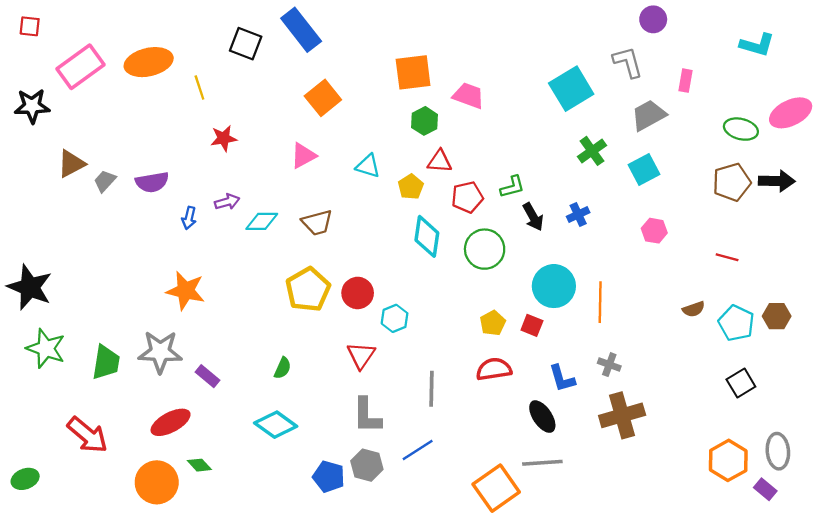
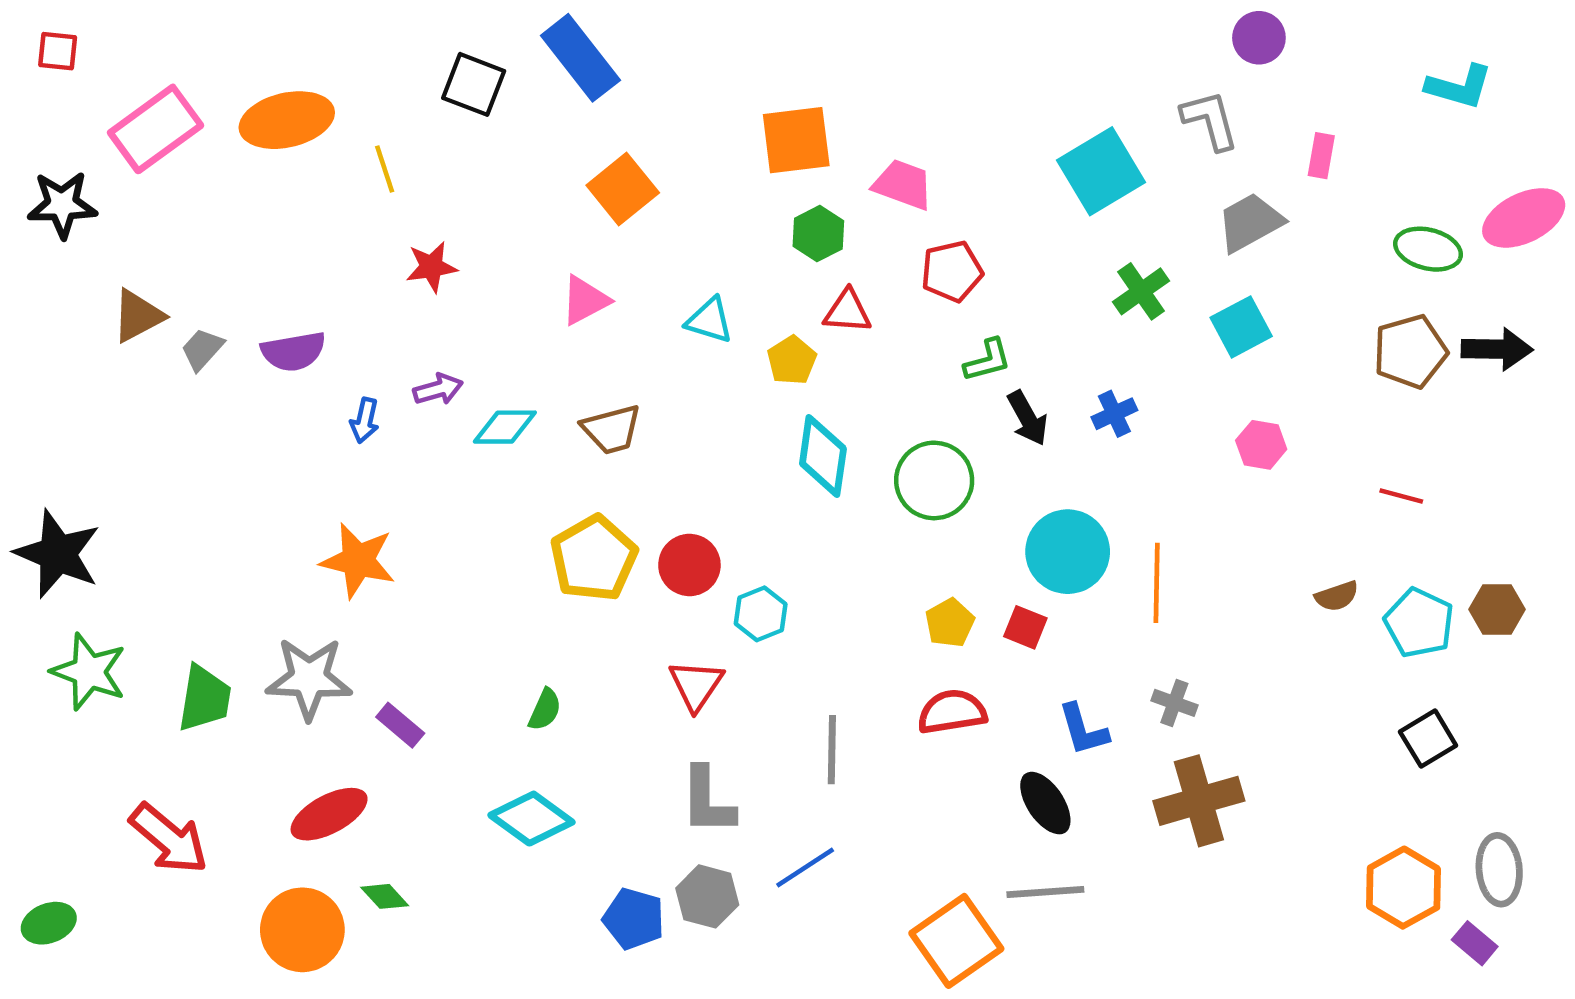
red pentagon: (467, 197) -> (952, 271), moved

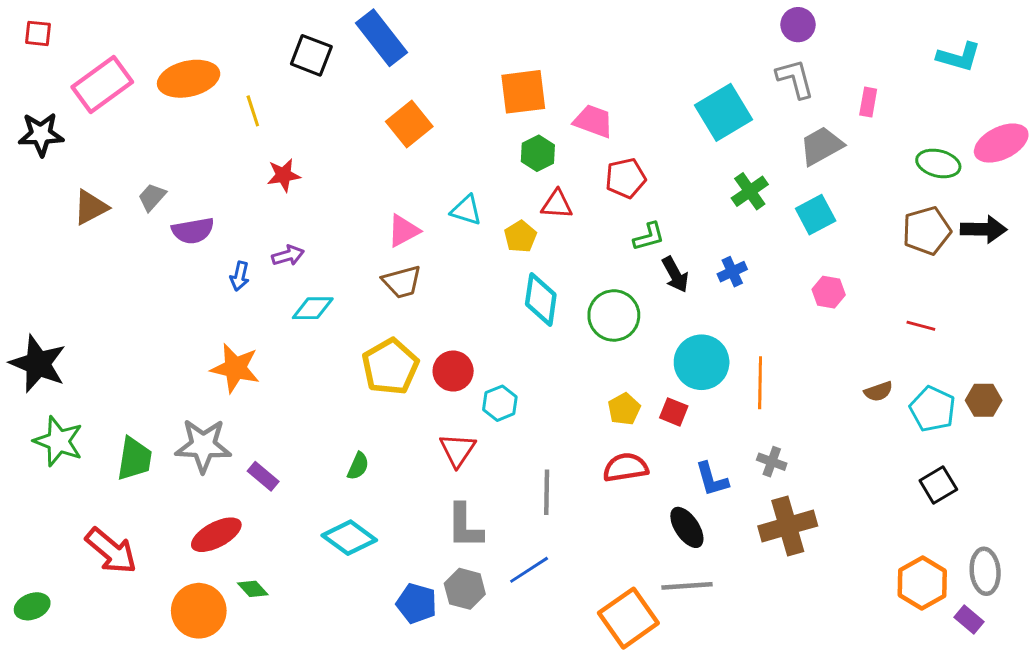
purple circle: (1259, 38) -> (798, 25), moved
pink triangle: (585, 300) -> (403, 231), moved
gray trapezoid: (202, 349) -> (152, 197), moved
cyan diamond: (505, 427) -> (313, 308), moved

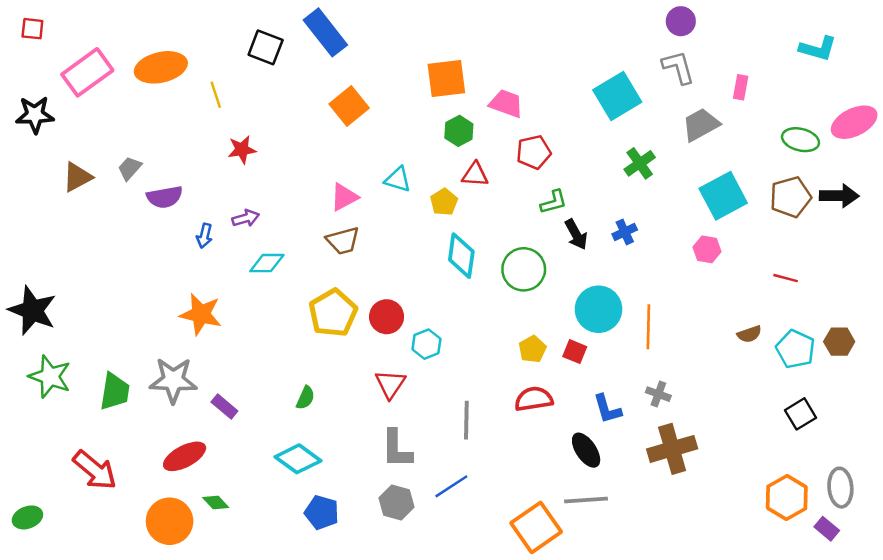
cyan square: (816, 215) -> (723, 196), moved, size x1.4
blue pentagon: (417, 603) -> (322, 512), moved

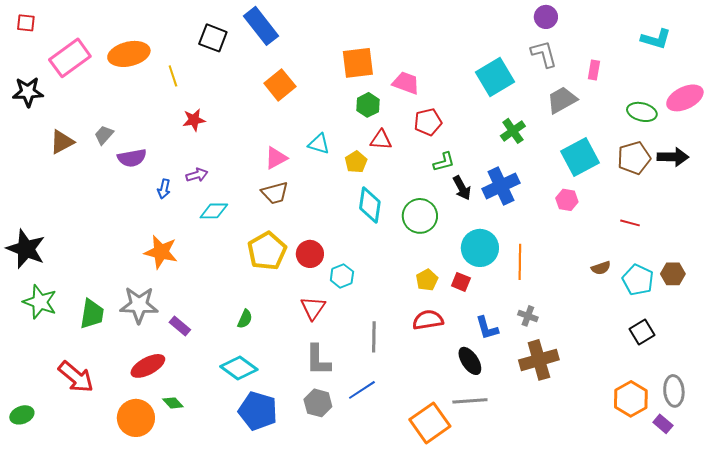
blue cross: (625, 232) -> (501, 186), size x1.8
blue pentagon: (322, 512) -> (258, 411), size x1.4

